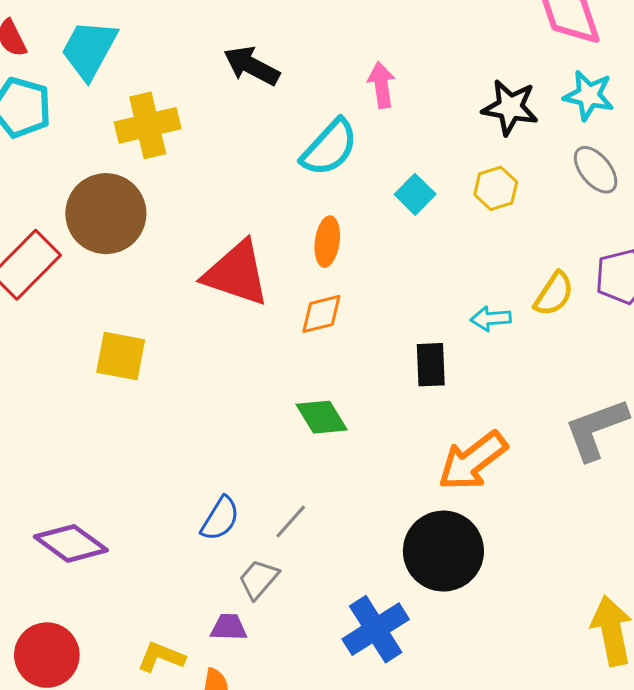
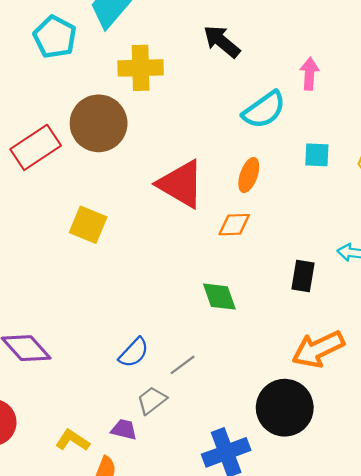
cyan square: (415, 194) -> (317, 155), turned 36

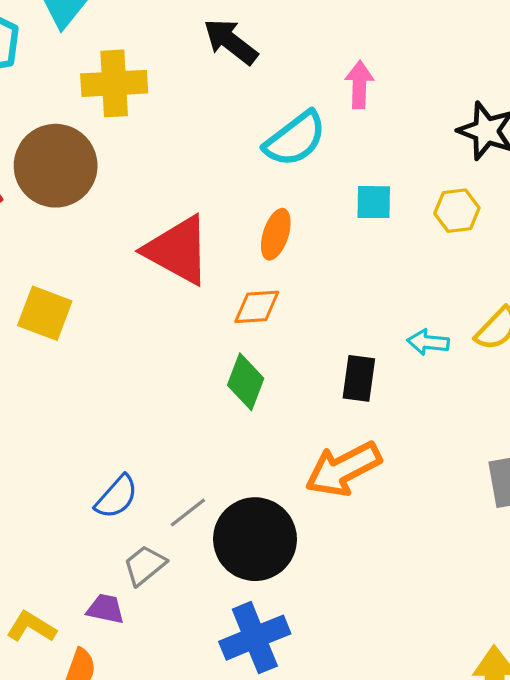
green diamond: (219, 297) -> (246, 382), moved, turned 42
orange arrow: (318, 349) -> (343, 469), moved
black circle: (285, 408) -> (255, 539), moved

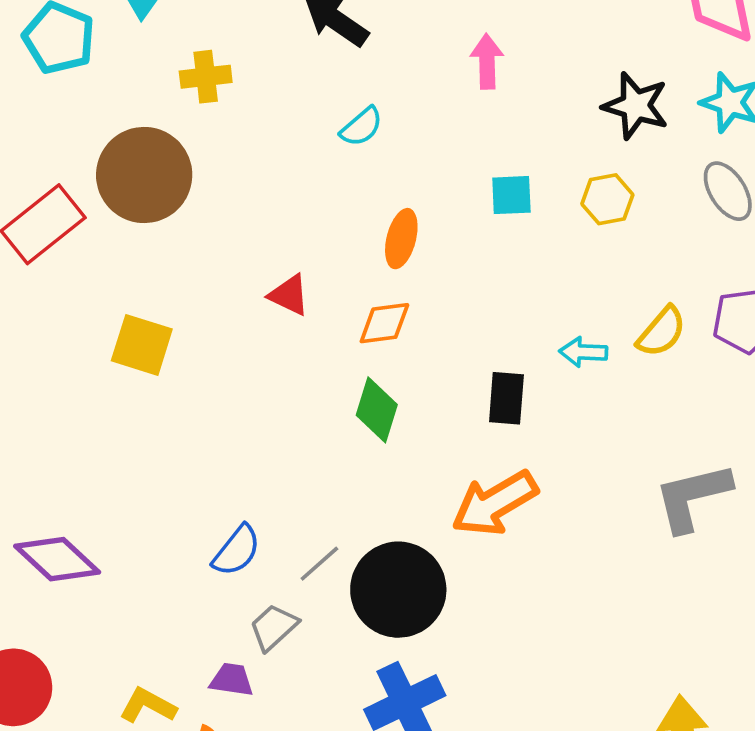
yellow cross: (114, 83) -> (206, 77), size x0.7
cyan semicircle: (295, 139) -> (362, 127), moved, size x0.6
red triangle: (178, 250) -> (289, 295), moved, size x0.5

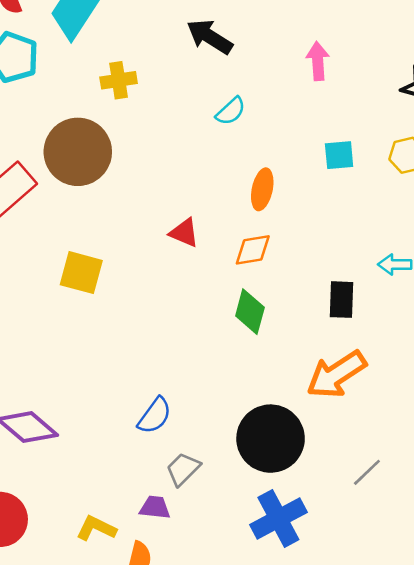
gray line: (319, 564) -> (367, 472), moved

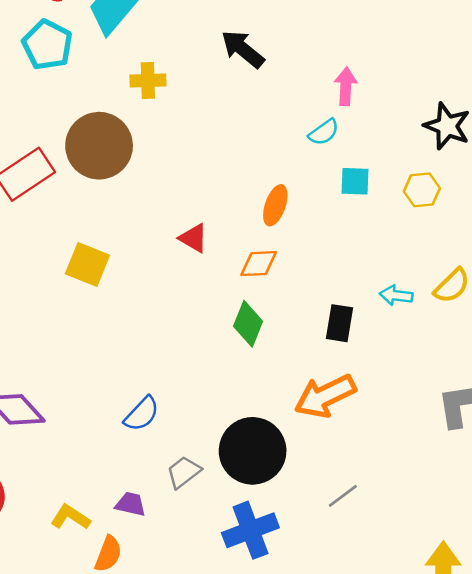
cyan semicircle: (231, 111) -> (324, 132), moved
gray trapezoid: (183, 469) -> (184, 472), moved

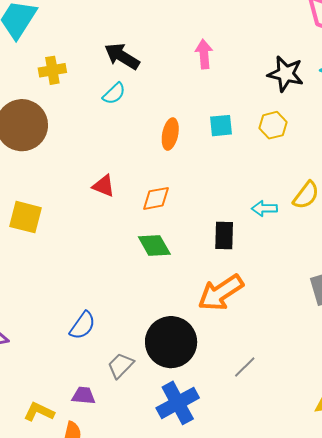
black arrow: (243, 49) -> (122, 56), moved
cyan semicircle: (324, 132) -> (114, 94), moved
orange ellipse: (275, 205) -> (170, 134), moved
green diamond: (248, 324) -> (154, 246), turned -44

